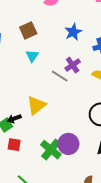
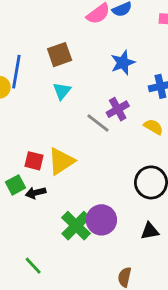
black arrow: (14, 119) -> (36, 193), moved
red square: (14, 145) -> (34, 161), moved

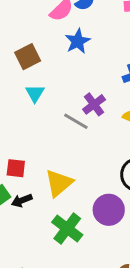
blue star: (123, 63) -> (78, 41), moved
yellow triangle: (61, 161) -> (59, 183), moved
purple circle: (101, 220) -> (109, 210), moved

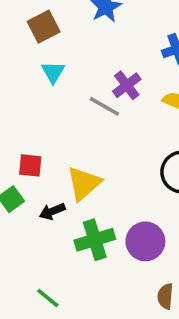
black arrow: (22, 200) -> (52, 211), moved
purple circle: (109, 210) -> (145, 241), moved
green cross: (67, 228) -> (95, 240), turned 36

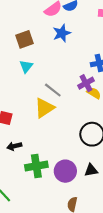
purple cross: (127, 85) -> (86, 83), moved
yellow triangle: (84, 183) -> (44, 108), moved

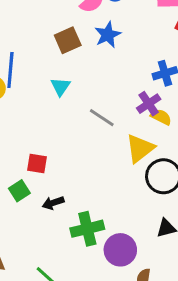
brown square: (24, 39) -> (68, 40), moved
yellow triangle: (44, 108) -> (140, 148), moved
purple circle: (65, 171) -> (120, 250), moved

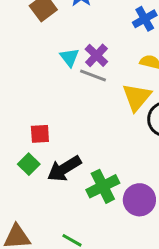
cyan triangle: (61, 87) -> (69, 57), moved
purple cross: (149, 104) -> (96, 55), moved
black arrow: (53, 203) -> (64, 169), size x1.6

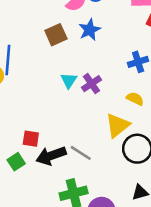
gray line: (93, 76) -> (81, 153), moved
black arrow: (64, 169) -> (51, 156), moved

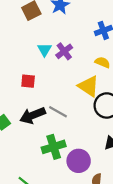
yellow triangle: (117, 125) -> (89, 86), turned -45
red square: (31, 139) -> (28, 81), moved

